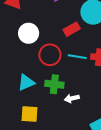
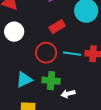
red rectangle: (72, 29) -> (57, 27), moved
white circle: (29, 33) -> (14, 32), moved

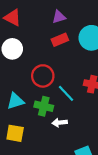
red rectangle: (57, 27) -> (60, 40), moved
cyan line: (72, 54) -> (66, 93), moved, turned 30

